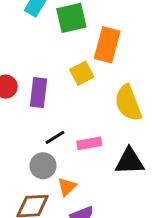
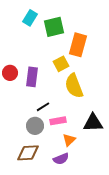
yellow semicircle: (128, 103) -> (74, 86), moved
pink rectangle: (89, 143) -> (58, 121), moved
orange triangle: (67, 187) -> (69, 140), moved

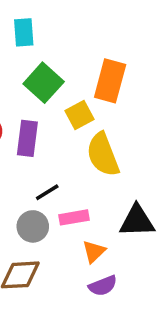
cyan rectangle: (30, 18) -> (24, 32), turned -35
green square: (54, 27) -> (44, 83), moved, turned -35
purple semicircle: (61, 159) -> (103, 286), moved

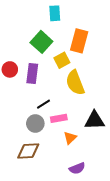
cyan rectangle: (24, 32) -> (55, 13), moved
purple semicircle: (103, 286) -> (77, 168), moved

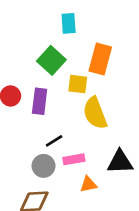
yellow square: (62, 60) -> (78, 84), turned 35
orange triangle: (70, 138) -> (88, 184), turned 32

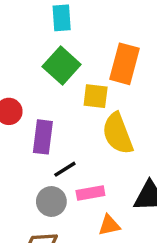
cyan rectangle: (69, 23) -> (62, 18), moved
purple rectangle: (40, 101) -> (43, 137), moved

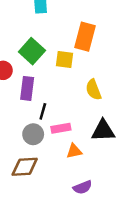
green square: (62, 66) -> (32, 51), moved
yellow semicircle: (118, 134) -> (93, 90), moved, size x0.7
black line: (65, 169) -> (43, 111), turned -42

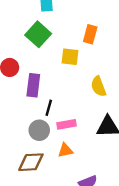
orange rectangle: (85, 37) -> (90, 34), size x0.7
green square: (32, 51) -> (38, 34), moved
orange triangle: (74, 151) -> (65, 150), moved

